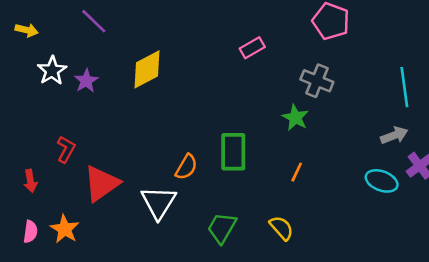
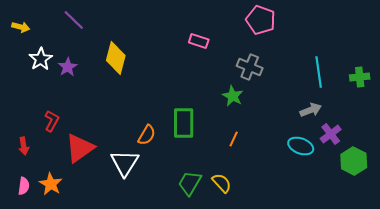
pink rectangle: (252, 48) -> (199, 41), turned 48
yellow diamond: (147, 69) -> (116, 58), turned -48
green trapezoid: (222, 228) -> (190, 183), moved

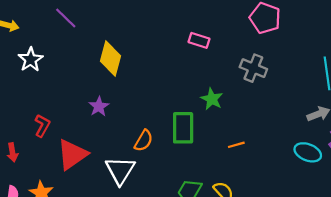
purple star: (68, 67) -> (99, 106), moved
green star: (233, 96) -> (212, 99), moved
orange line: (234, 139) -> (236, 145), turned 49

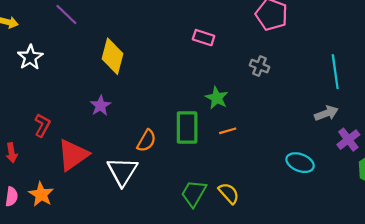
gray cross: (253, 68) -> (259, 66), size x0.7
orange line: (236, 145) -> (228, 131), moved
cyan ellipse: (308, 152) -> (300, 163), moved

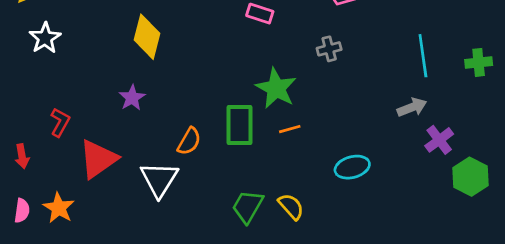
gray cross: (259, 66) -> (329, 49), turned -36
green star: (217, 98) -> (276, 88), size x1.4
cyan ellipse: (300, 163) -> (352, 167), moved, turned -36

